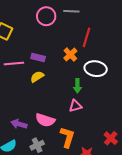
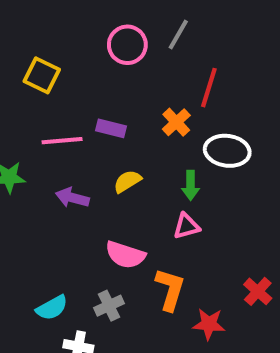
gray line: (71, 11) -> (178, 35), turned -63
yellow semicircle: (37, 77) -> (127, 181), moved
purple arrow: (19, 124) -> (72, 198), moved

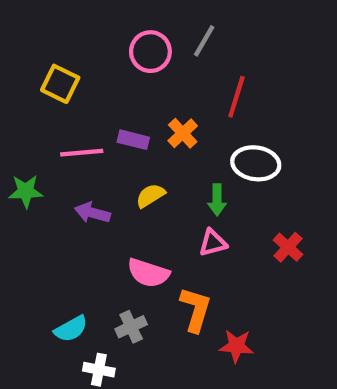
orange cross: (176, 122) -> (183, 133), moved
red cross: (258, 291) -> (288, 247), moved

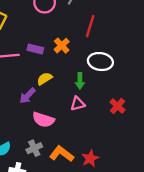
purple arrow: (92, 213) -> (27, 96), moved, turned -60
orange L-shape: (196, 309) -> (62, 154), moved, turned -70
red star: (236, 346) -> (90, 158), turned -30

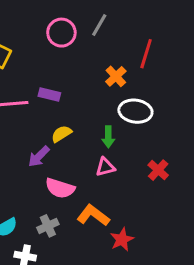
red line: (90, 26) -> (146, 54), moved
orange cross: (62, 46) -> (116, 76), moved
orange L-shape: (62, 154) -> (93, 215), moved

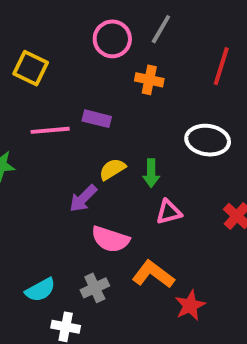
orange cross: (116, 76) -> (149, 80), moved, turned -35
green arrow: (108, 137) -> (151, 173), moved

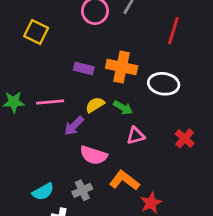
orange cross: (149, 80) -> (122, 67), moved, size x1.5
pink line: (50, 130) -> (50, 102), moved
green arrow: (151, 173) -> (123, 108), turned -60

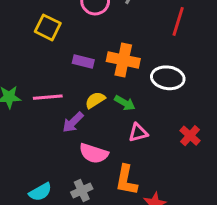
yellow square: (36, 32) -> (48, 27), moved
orange L-shape: (124, 180) -> (126, 180), turned -116

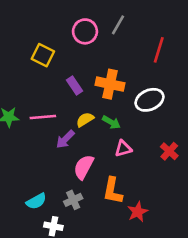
purple rectangle: (83, 61) -> (74, 85), turned 42
white ellipse: (168, 78) -> (150, 100), turned -32
pink semicircle: (94, 153) -> (84, 167), turned 100

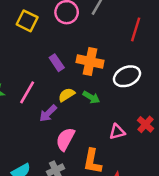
yellow square: (43, 55) -> (27, 21), moved
pink line: (43, 117) -> (27, 92), turned -55
pink triangle: (123, 149) -> (117, 132), moved

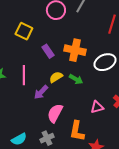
yellow square: (27, 21) -> (24, 31), moved
pink line: (27, 92) -> (24, 75), turned -30

